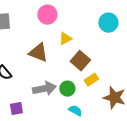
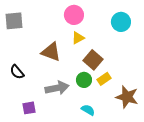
pink circle: (47, 15) -> (74, 15), moved
green circle: (67, 89) -> (84, 80), moved

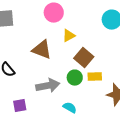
pink circle: (74, 15) -> (54, 13), moved
yellow rectangle: (104, 79) -> (95, 77), turned 32
cyan semicircle: (88, 110) -> (70, 108), moved

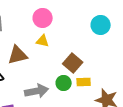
yellow triangle: (69, 36) -> (43, 41), moved, turned 40
brown triangle: (42, 50) -> (18, 55), moved, turned -35

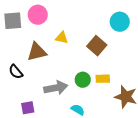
pink circle: (43, 18) -> (38, 15), moved
brown square: (73, 63) -> (97, 46), moved

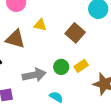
brown triangle: (37, 52) -> (15, 39), turned 30
yellow rectangle: (103, 79) -> (81, 66), turned -32

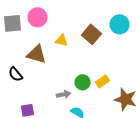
brown square: (75, 33) -> (92, 34), moved
gray arrow: (34, 75) -> (64, 94), moved, size x0.6

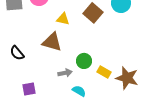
brown triangle: (36, 54) -> (52, 42), moved
yellow rectangle: (102, 81) -> (104, 72), moved, turned 64

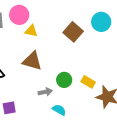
yellow triangle: (63, 19) -> (31, 31), moved
yellow rectangle: (104, 72) -> (88, 82), moved

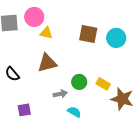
cyan circle: (101, 22) -> (116, 38), moved
brown square: (73, 32) -> (88, 34), turned -30
brown triangle: (32, 61) -> (47, 63), turned -30

